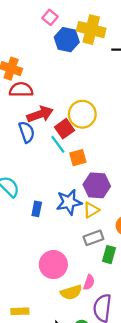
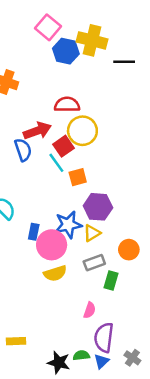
pink square: (50, 17) -> (48, 27), size x1.5
red semicircle: (21, 90) -> (67, 105), moved
pink circle: (53, 265) -> (52, 245), moved
yellow semicircle: (71, 292) -> (55, 273), moved

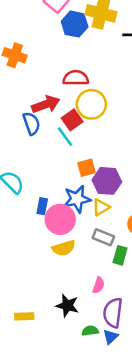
orange square: (78, 177) -> (87, 168), moved
gray rectangle: (94, 263) -> (103, 237), turned 42
black star: (59, 363) -> (67, 306), moved

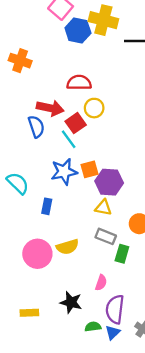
red arrow: (46, 104) -> (50, 108), turned 32
yellow circle: (91, 104) -> (94, 108), size x0.7
blue star: (77, 199) -> (64, 172), moved
yellow triangle: (101, 207) -> (103, 207), turned 42
pink circle: (60, 219) -> (37, 254), moved

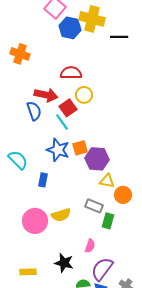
blue star: (64, 172) -> (58, 150), turned 30
yellow triangle: (103, 207) -> (107, 181), moved
purple semicircle: (115, 309) -> (102, 269), turned 30

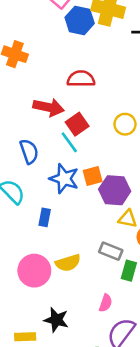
yellow circle: (84, 95) -> (125, 124), moved
blue semicircle: (34, 111) -> (29, 151), moved
black star: (64, 263) -> (56, 320), moved

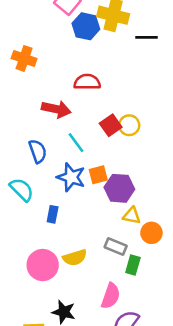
red square: (77, 124) -> (111, 125), moved
pink semicircle: (106, 303) -> (111, 296), size x1.5

